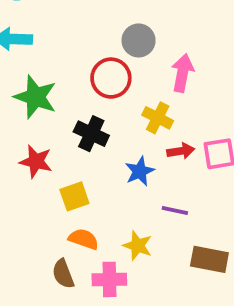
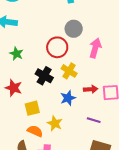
green star: (35, 97) -> (16, 54), size x0.6
yellow cross: (158, 118) -> (69, 71), moved
purple line: (175, 211) -> (94, 120), moved
yellow star: (137, 246) -> (55, 123), moved

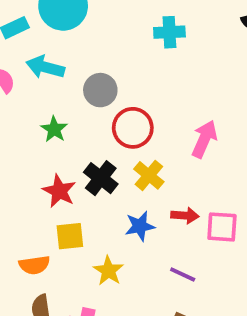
gray circle: (74, 29) -> (100, 90), moved
red star: (14, 88) -> (59, 191), moved
orange semicircle: (35, 131) -> (34, 265), moved, turned 140

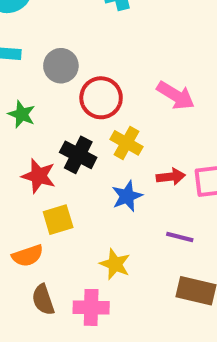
pink arrow: (204, 139) -> (176, 95), turned 108
yellow star: (108, 271) -> (115, 264), moved

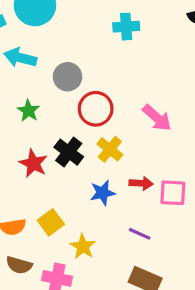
yellow square: (58, 220) -> (51, 222), moved, turned -30
brown semicircle: (43, 300) -> (19, 265), turned -65

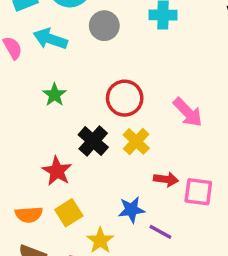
gray circle: (68, 77) -> (104, 26), moved
red star: (33, 163) -> (57, 171), moved
blue star: (103, 193) -> (131, 210), moved

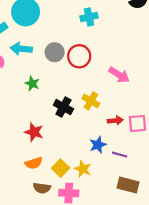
gray circle: (104, 26) -> (55, 52), moved
red circle: (125, 98) -> (79, 56), moved
red star: (57, 171) -> (34, 132), moved
yellow square: (69, 213) -> (61, 168), moved

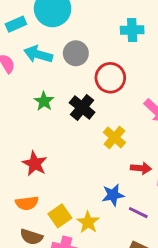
gray circle: (55, 52) -> (76, 53), moved
black cross: (63, 107) -> (82, 107), moved

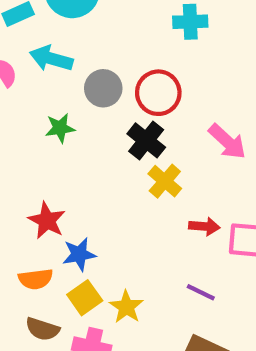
gray circle: (76, 53) -> (103, 88), moved
green star: (44, 101) -> (60, 128), turned 30
black cross: (82, 107) -> (146, 140), moved
blue star: (113, 195) -> (79, 254), moved

